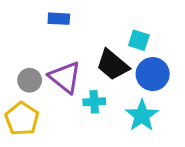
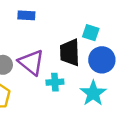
black trapezoid: (113, 65) -> (70, 52), turned 48

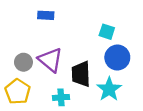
black trapezoid: (70, 52) -> (81, 74), moved
cyan cross: (55, 82) -> (61, 97), moved

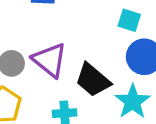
black trapezoid: (81, 74) -> (93, 80), turned -48

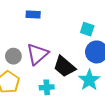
purple triangle: (50, 60) -> (37, 54), turned 40

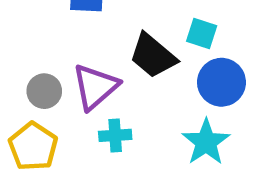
black trapezoid: (64, 67) -> (153, 56), moved
cyan cross: (47, 87) -> (115, 135), moved

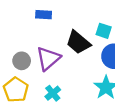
cyan cross: (115, 135) -> (53, 93), moved, turned -35

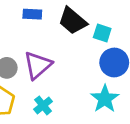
black trapezoid: (78, 42) -> (73, 21), moved

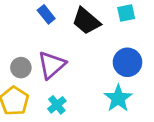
blue rectangle: (32, 14) -> (46, 14), turned 48
cyan square: (102, 33) -> (126, 13), moved, turned -30

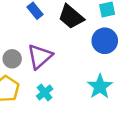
blue circle: (127, 62) -> (105, 41), moved

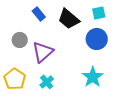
gray circle: (12, 59) -> (20, 40), moved

